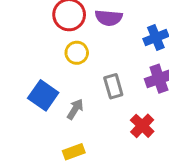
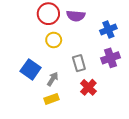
red cross: (142, 126) -> (88, 87), moved
yellow rectangle: (74, 152) -> (52, 99), moved

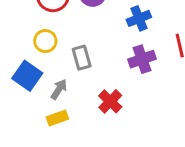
yellow circle: (54, 40) -> (45, 41), moved
gray rectangle: (79, 63) -> (82, 58), moved

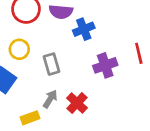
blue cross: (139, 18) -> (84, 29), moved
gray arrow: (59, 89) -> (50, 99), moved

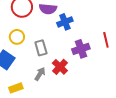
red cross: (77, 103) -> (60, 67), moved
yellow rectangle: (30, 118) -> (16, 88), moved

